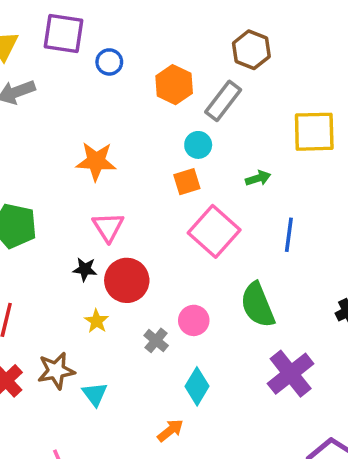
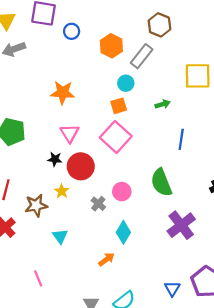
pink square: (214, 231) -> (116, 137), moved
brown star: (56, 371) -> (36, 205), moved

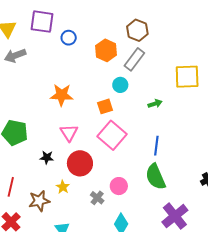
brown hexagon: (159, 25) -> (137, 30), moved
orange square: (119, 106) -> (105, 106), moved
blue line: (181, 139) -> (156, 146), moved
black star: (55, 159) -> (47, 158), moved

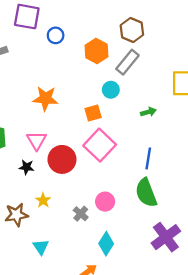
pink triangle: (69, 133) -> (37, 141), moved
red circle: (80, 163) -> (62, 159), moved

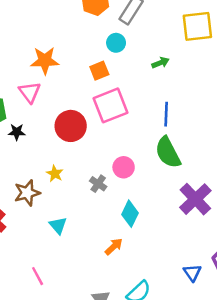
pink triangle: (37, 141) -> (30, 92), moved
pink square: (100, 145) -> (111, 105), turned 32
black star: (27, 167) -> (17, 132), moved

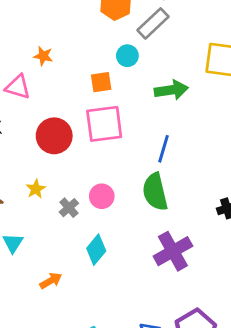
orange star: (45, 61) -> (43, 56), size x0.6
green arrow: (160, 63) -> (171, 90), size x1.6
pink triangle: (30, 92) -> (18, 87), turned -50
yellow star: (55, 174) -> (36, 189), moved
orange arrow: (114, 247) -> (51, 281), moved

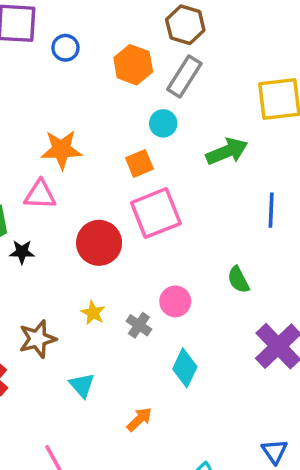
orange star: (43, 56) -> (61, 150), size x1.6
blue line: (164, 149) -> (271, 210), moved
green semicircle: (155, 192) -> (238, 280), size x0.6

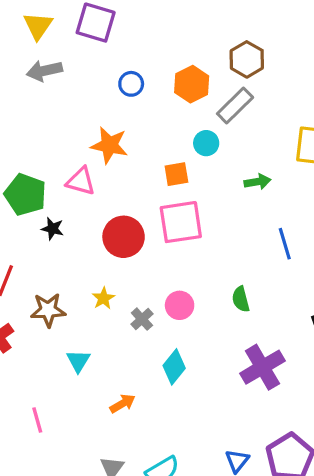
blue circle: (65, 48) -> (131, 84), moved
green arrow: (227, 151) -> (257, 182), size x0.7
blue line: (271, 210) -> (285, 244), turned -32

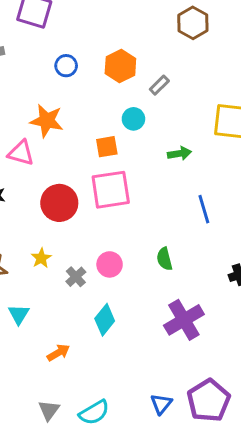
brown hexagon: (247, 59) -> (193, 23), moved
gray rectangle: (235, 106) -> (159, 85), size x0.6

